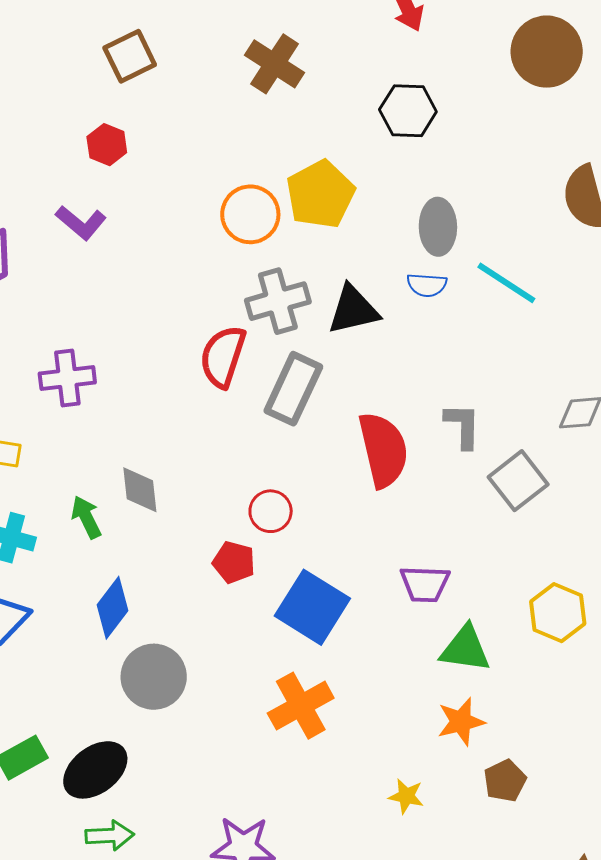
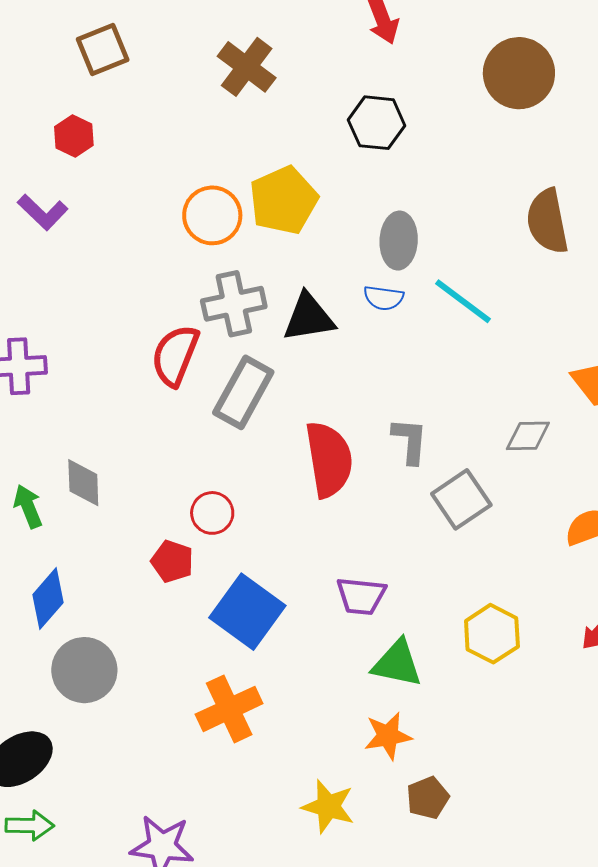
yellow star: (406, 796) -> (328, 806), size x1.5

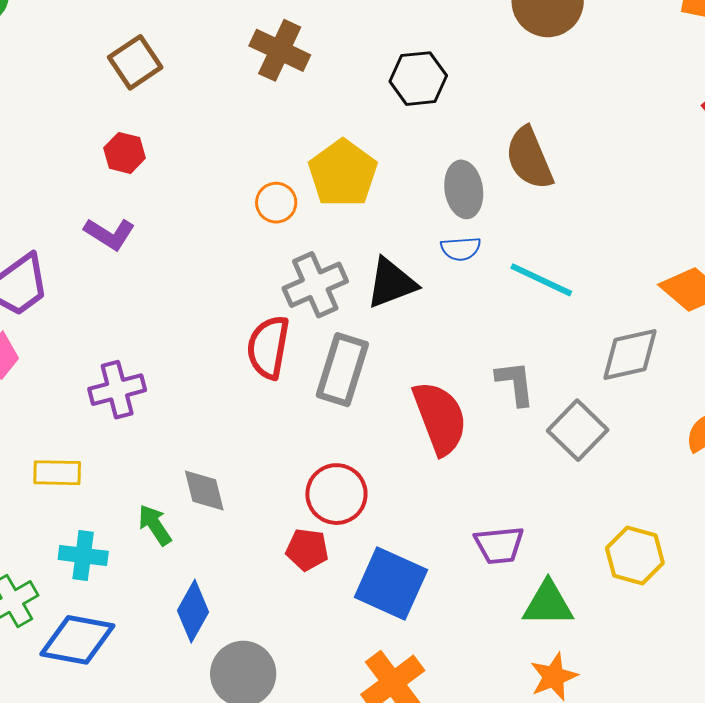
orange circle: (212, 215) -> (276, 203), size x0.7
brown semicircle: (547, 221) -> (529, 158), moved
cyan line: (463, 301) -> (541, 280), moved
gray diamond: (528, 436) -> (630, 355), size x1.4
red circle: (212, 513) -> (336, 494), size x1.4

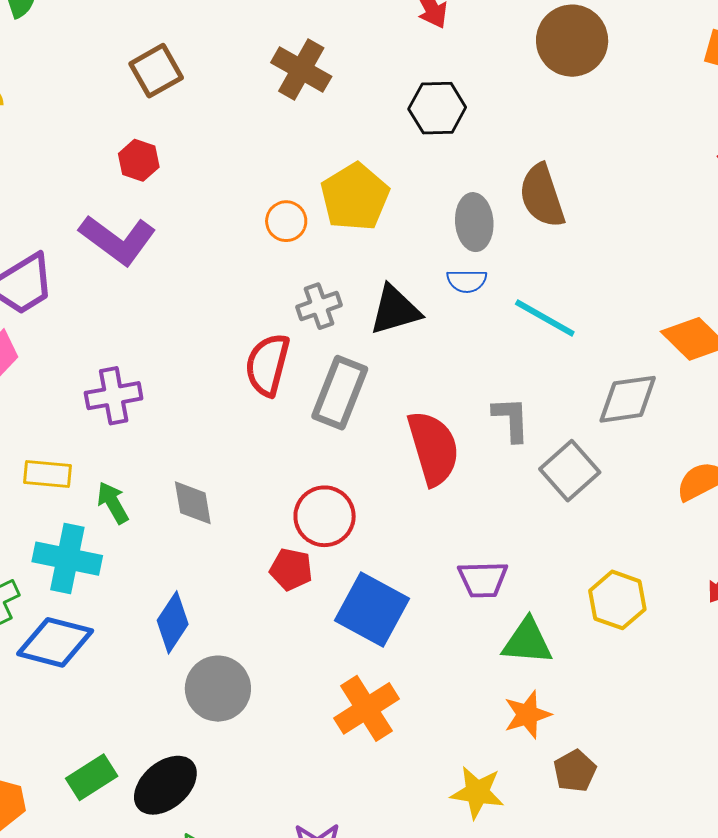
purple L-shape: (110, 234) -> (118, 240), size x1.5
gray cross: (315, 285) -> (319, 306), size x0.7
green arrow: (155, 525) -> (113, 503), moved
cyan cross: (83, 555) -> (67, 559), size x1.4

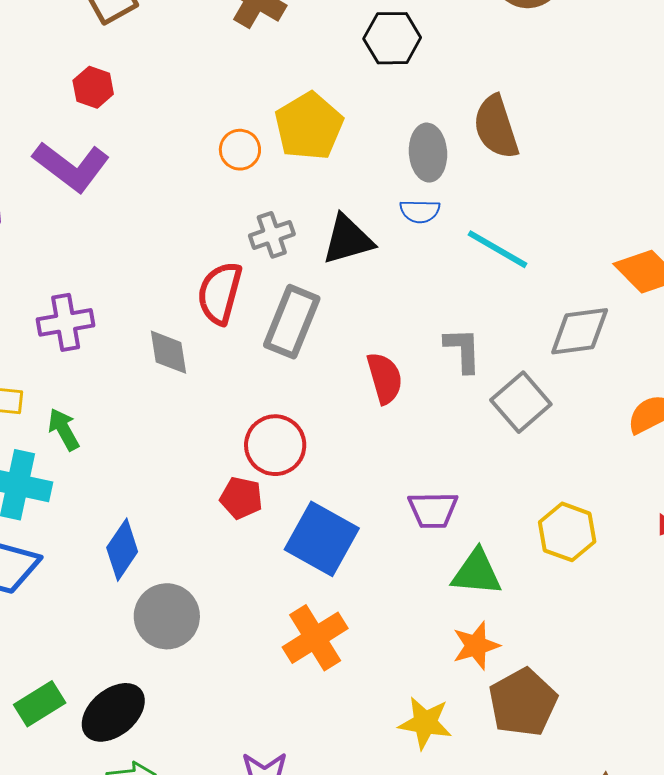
red semicircle: (433, 448) -> (385, 378), size x0.7
gray diamond: (193, 503) -> (169, 352), moved
brown pentagon: (575, 771) -> (523, 702), size x1.6

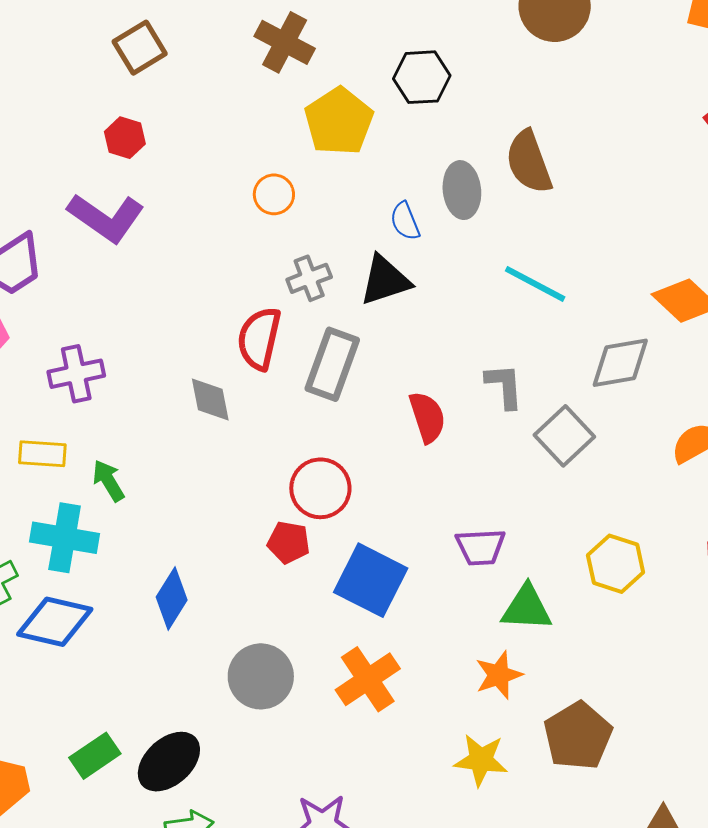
yellow pentagon: (309, 126) -> (339, 121), moved
blue semicircle: (420, 211) -> (405, 221), moved, turned 69
purple cross: (66, 322) -> (76, 374), moved
gray circle: (167, 616) -> (261, 676), moved
orange star: (476, 646) -> (499, 675), moved

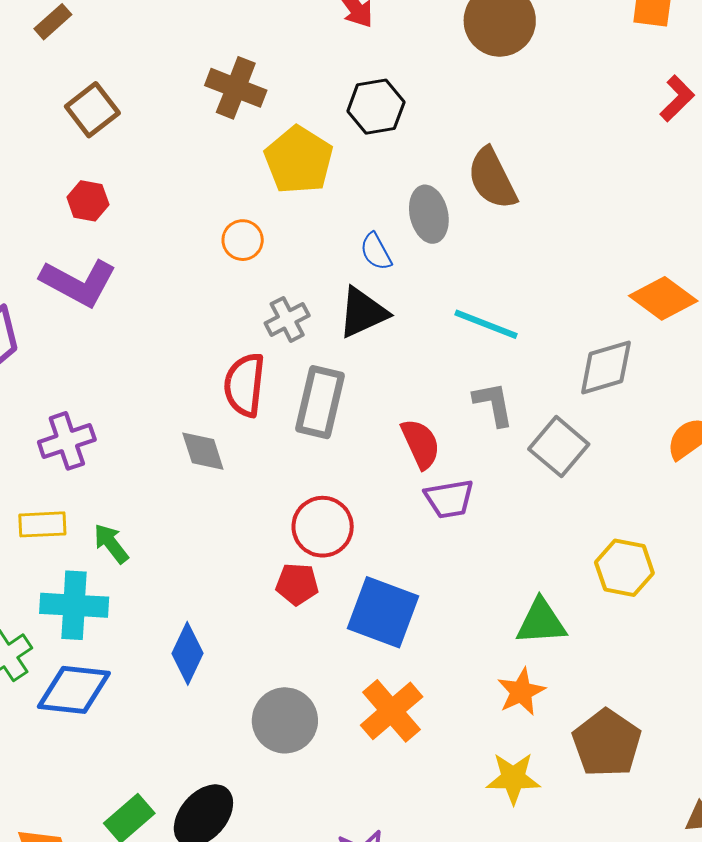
cyan line: (535, 284) -> (486, 324), moved
purple trapezoid: (481, 547) -> (449, 499), moved

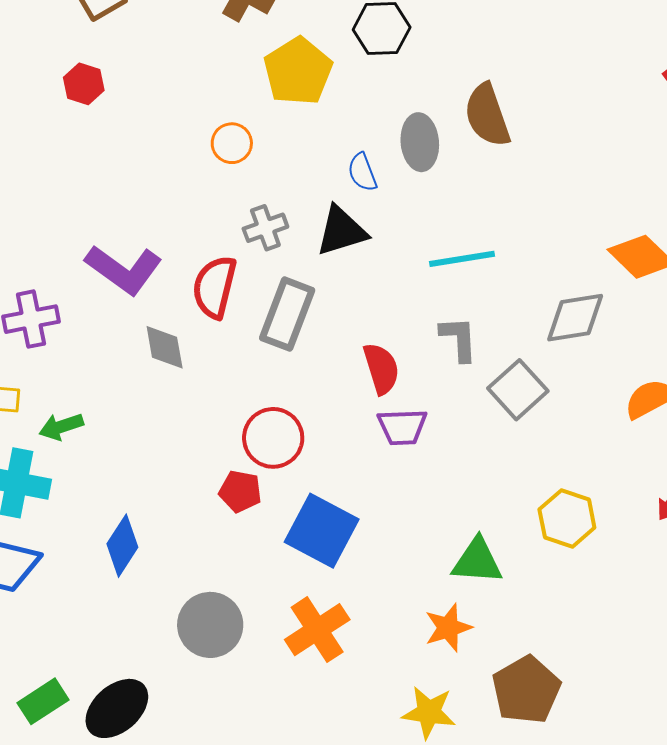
purple L-shape: (78, 283) -> (124, 270), moved
cyan line: (486, 324) -> (462, 259), turned -38
green arrow: (111, 543) -> (61, 427), turned -78

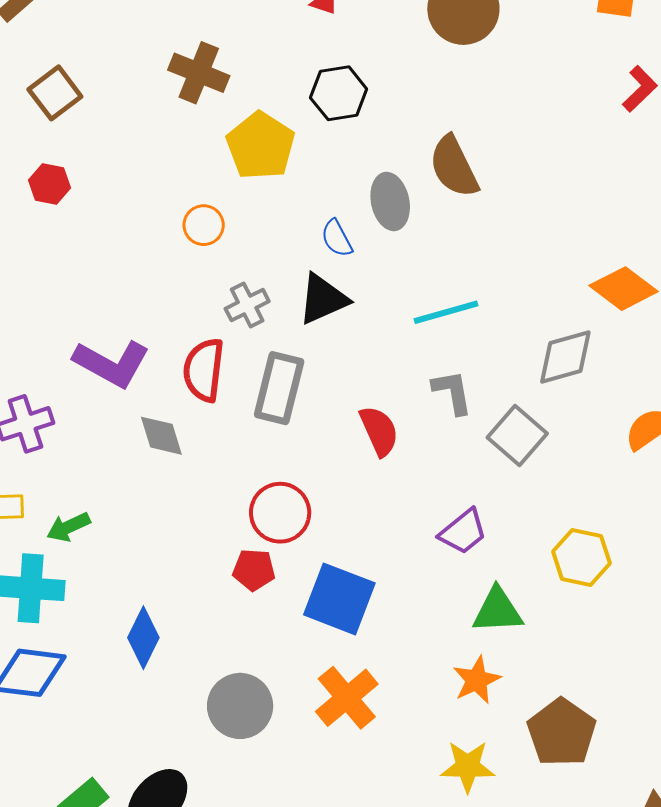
purple trapezoid: (402, 427) -> (463, 532), moved, turned -30

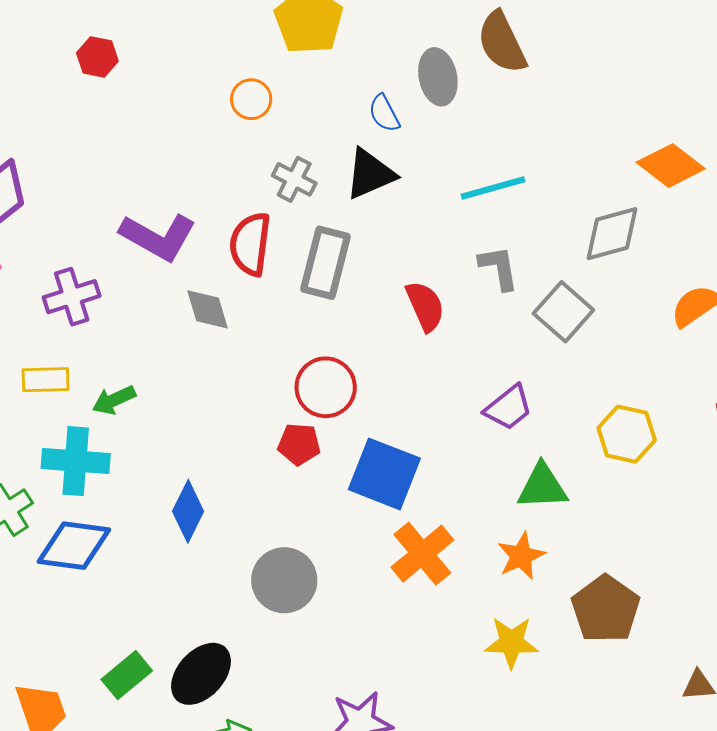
gray cross: (247, 305) -> (294, 179), turned -36
orange cross: (347, 698) -> (422, 554), moved

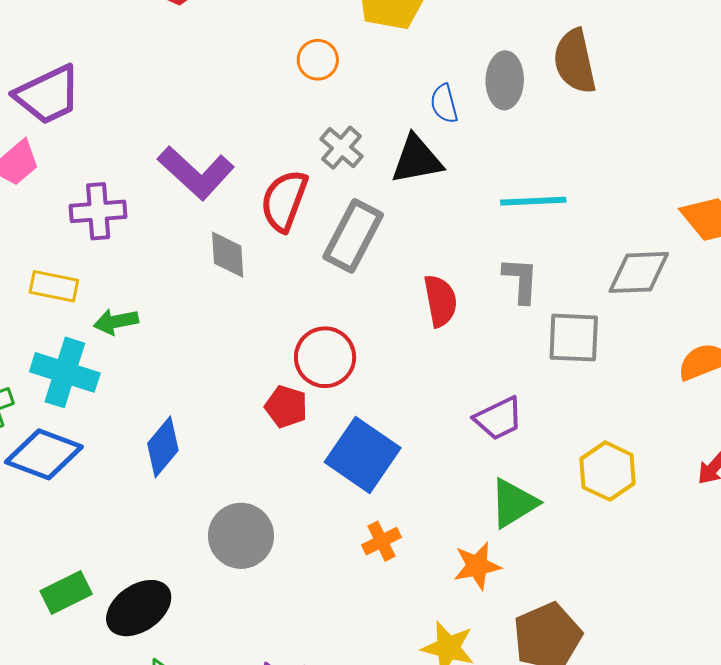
gray square: (563, 312) -> (574, 338), turned 38
green triangle: (542, 487) -> (514, 503), turned -42
orange cross: (422, 554) -> (381, 541), size x0.6

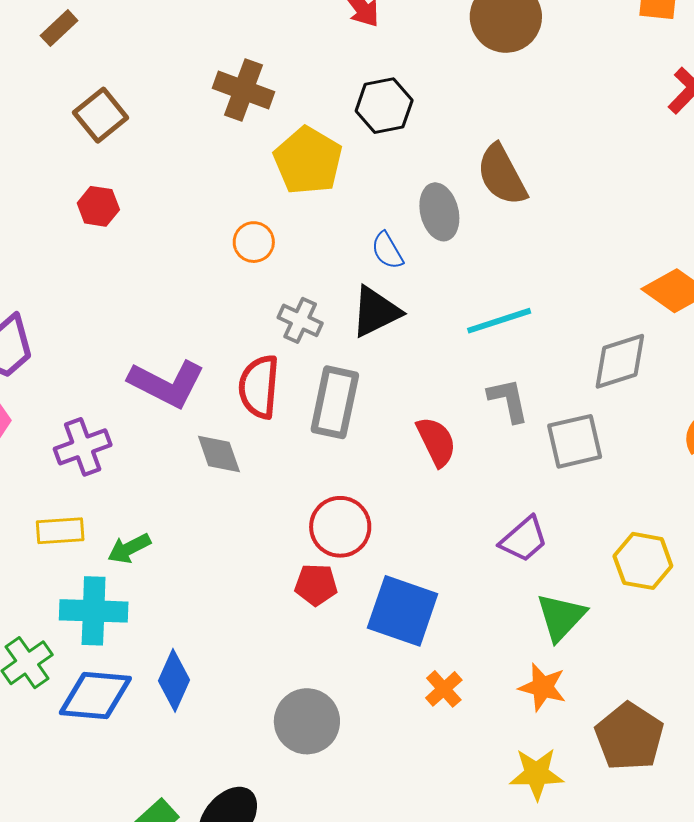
blue diamond: (163, 447) -> (174, 680), moved
orange star: (477, 566) -> (543, 687), turned -30

